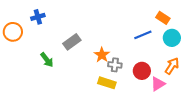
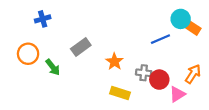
orange rectangle: (163, 18) -> (193, 28), moved
orange circle: (13, 32) -> (28, 54), moved
cyan circle: (172, 38) -> (181, 19), moved
gray cross: (115, 65) -> (144, 73), moved

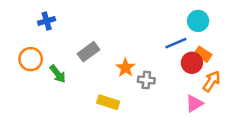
orange rectangle: (193, 28) -> (203, 54), moved
gray cross: (144, 73) -> (146, 80), moved
red circle: (159, 80) -> (192, 63), moved
yellow rectangle: (120, 93) -> (108, 102), moved

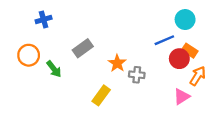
yellow rectangle: (108, 102) -> (101, 95), turned -72

